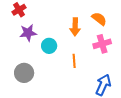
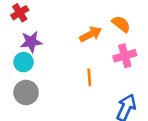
orange arrow: (75, 27) -> (91, 34), turned -120
cyan circle: (49, 46) -> (23, 62), moved

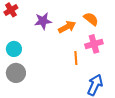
purple star: (31, 42) -> (43, 21), moved
orange line: (89, 77) -> (76, 58), moved

